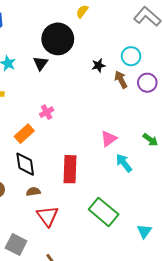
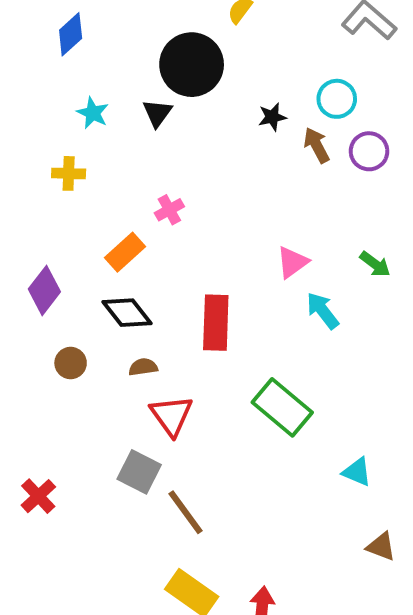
black diamond: (25, 164) -> (127, 313), turned -30
cyan triangle: (144, 231) -> (357, 472), moved, turned -42
gray square: (16, 244) -> (139, 472), moved

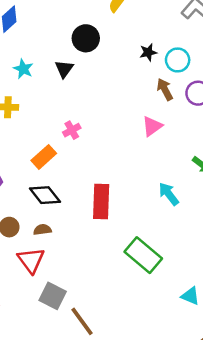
black circle: (192, 65) -> (86, 38), size x0.7
black star: (272, 117) -> (148, 52), moved
pink triangle: (292, 262) -> (152, 126), moved
brown semicircle: (143, 367) -> (42, 230), moved
red triangle: (171, 415) -> (31, 260), moved

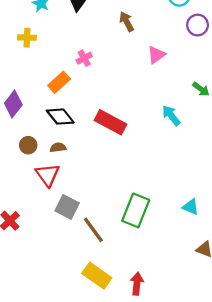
brown arrow: (165, 89) -> (127, 22), moved
red rectangle: (101, 202) -> (111, 122), turned -64
green rectangle: (143, 255) -> (136, 210), moved, turned 72

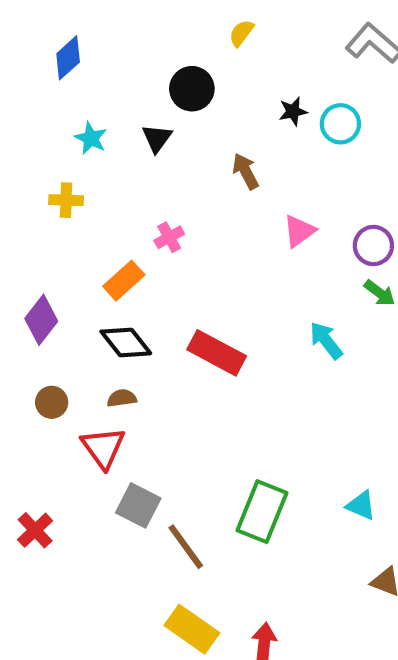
purple circle: (198, 25) -> (373, 245), moved
brown circle: (28, 145) -> (52, 402), moved

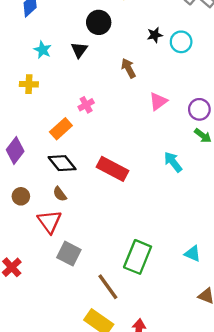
brown semicircle: (122, 398) -> (60, 194), turned -119
brown line: (186, 547) -> (108, 287), moved

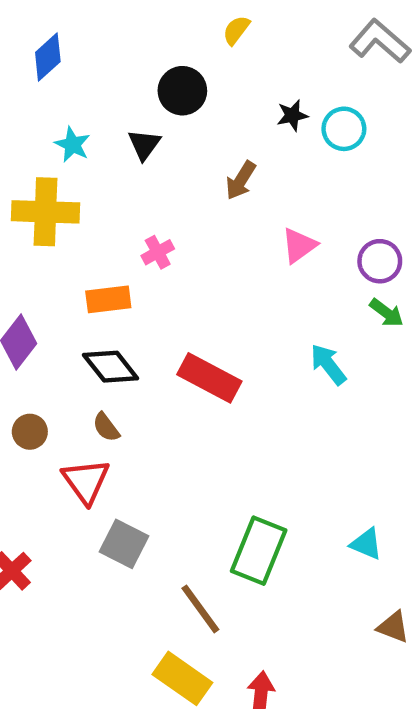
brown arrow: (128, 68) -> (241, 180), turned -120
yellow cross: (29, 84) -> (46, 212), size x1.8
orange rectangle: (61, 129) -> (108, 299), turned 35

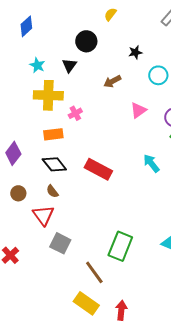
cyan circle: (344, 129) -> (158, 75), moved
brown arrow: (241, 180) -> (112, 81), turned 30
yellow cross: (46, 212) -> (48, 95), moved

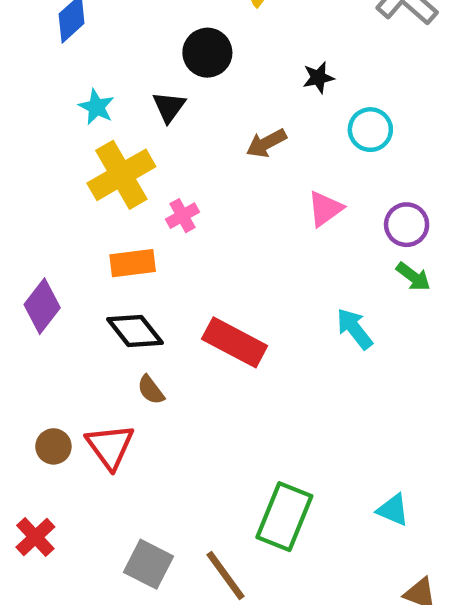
yellow cross: (48, 95) -> (121, 175), turned -32
brown semicircle: (52, 191) -> (151, 390), moved
brown circle: (18, 193) -> (53, 446), moved
gray square: (60, 243) -> (149, 564), moved

